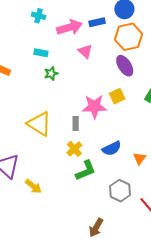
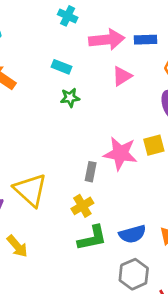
pink triangle: (85, 51) -> (122, 76), turned 35
yellow triangle: (39, 124) -> (30, 190), moved
blue semicircle: (112, 148) -> (132, 234), moved

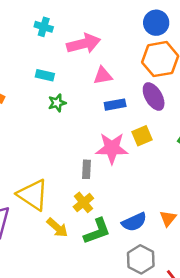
blue rectangle: (145, 40) -> (115, 105), moved
pink triangle: (122, 76) -> (103, 76), turned 30
yellow arrow: (17, 246) -> (57, 228), moved

